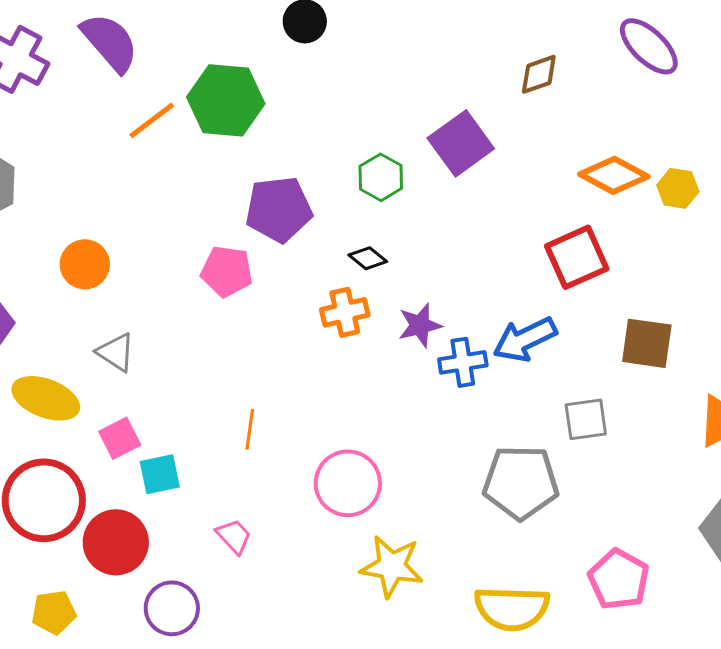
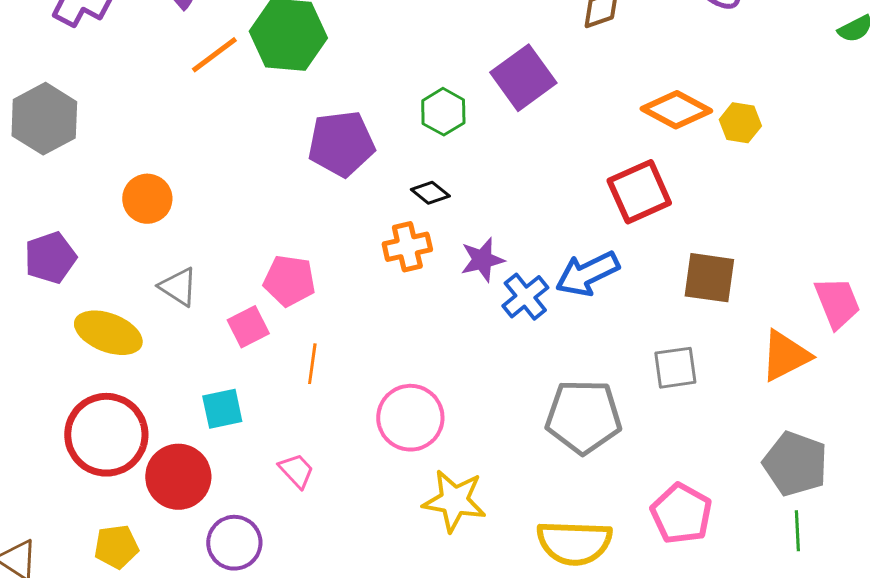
pink pentagon: (227, 271) -> (289, 281), moved
blue cross: (463, 362) -> (525, 297), turned -30
gray square: (586, 419) -> (675, 368), moved
pink square: (120, 438) -> (248, 327), moved

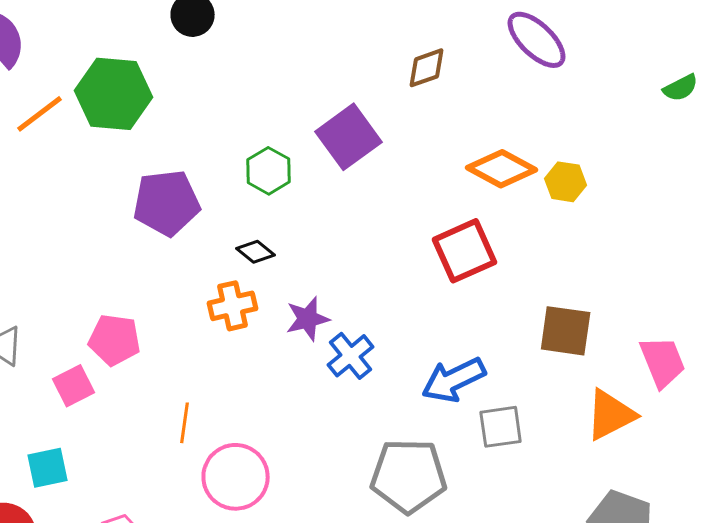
blue arrow: (587, 274) -> (454, 380), moved
brown square: (709, 278) -> (566, 331), moved
orange line: (312, 364) -> (185, 423), moved

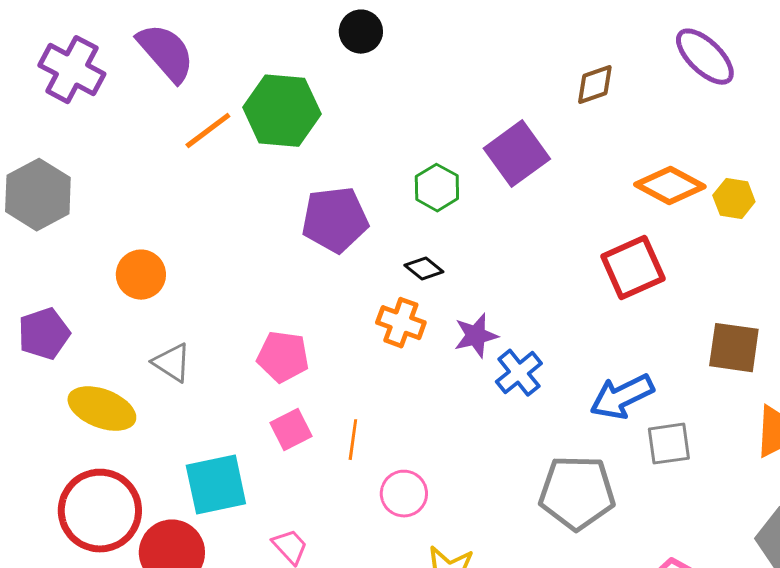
orange cross: (233, 306) -> (401, 323), turned 33
pink square: (74, 386) -> (291, 430), moved
cyan square: (48, 468) -> (216, 485), size x1.5
pink circle: (236, 477) -> (404, 494), size x0.7

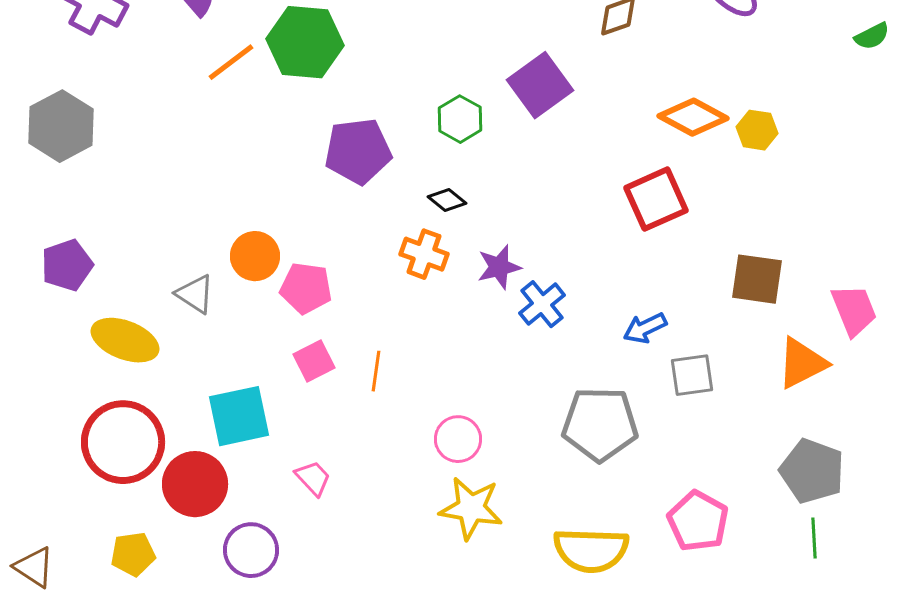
orange circle: (141, 275) -> (255, 256), moved
blue arrow: (622, 397) -> (645, 328), size x0.7
pink circle: (404, 494) -> (458, 439), moved

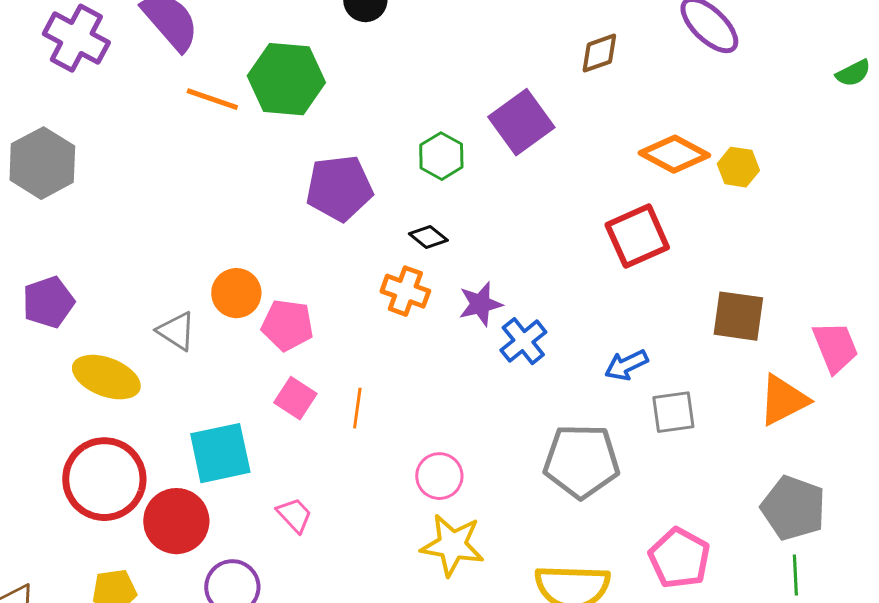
orange line: (231, 62) -> (212, 99), turned 56
pink square: (314, 361) -> (295, 398), turned -30

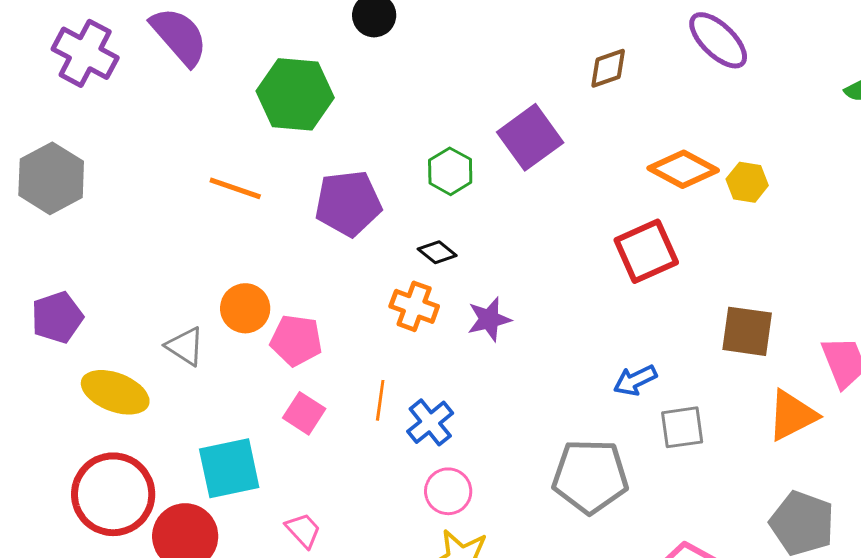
orange line: (212, 99) -> (235, 188), moved
blue cross: (523, 341) -> (430, 422), moved
orange line: (357, 408) -> (380, 400), moved

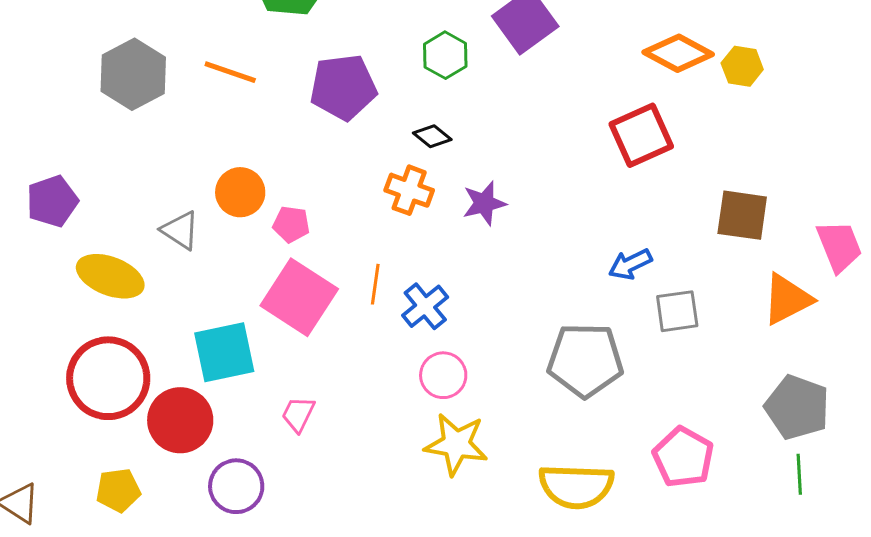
gray hexagon: (51, 178) -> (133, 74), moved
pink pentagon: (296, 340) -> (291, 224), size x0.7
pink square: (304, 413) -> (299, 297), size x1.8
pink trapezoid: (303, 530) -> (298, 414), turned -111

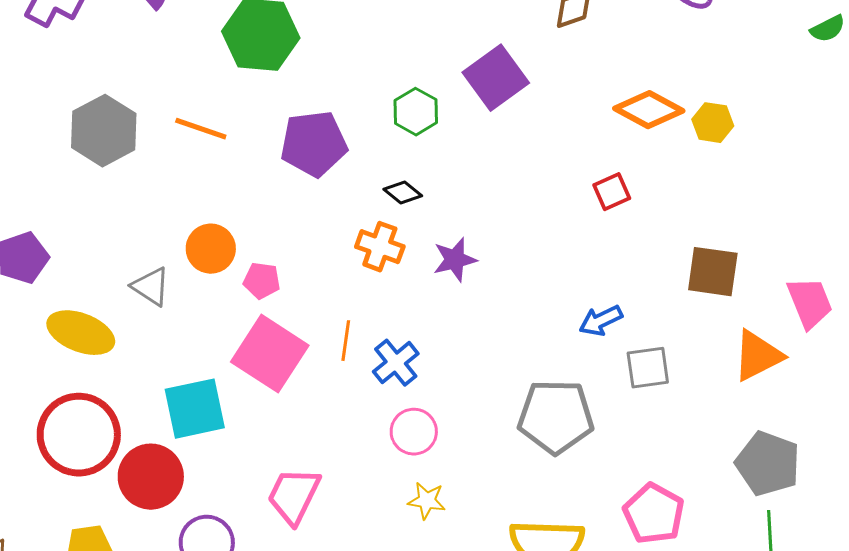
red square: (641, 135) -> (612, 192), size x0.6
pink trapezoid: (298, 414) -> (294, 496), moved, size x1.6
yellow star: (456, 444) -> (427, 501), size x0.6

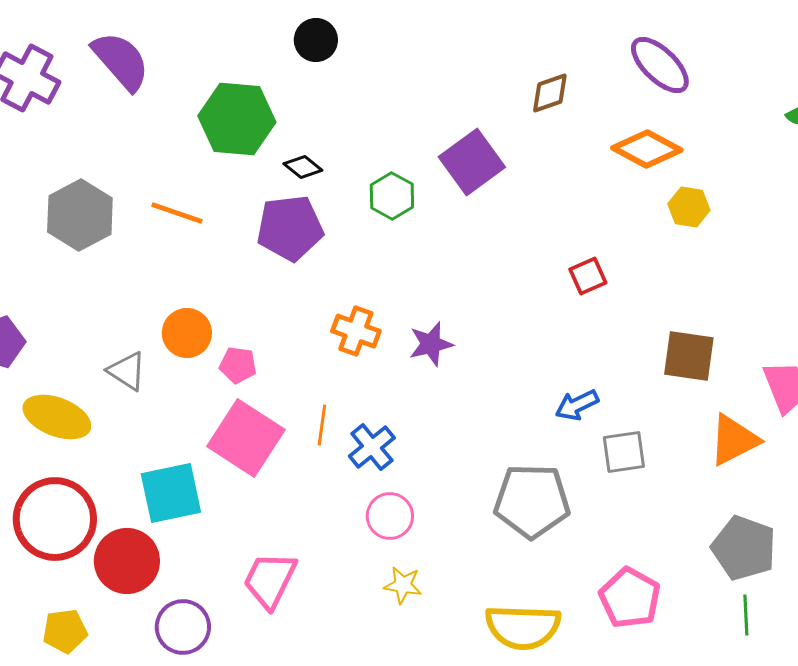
orange diamond: (649, 110) -> (647, 149), moved
black diamond: (403, 193) -> (303, 167), moved

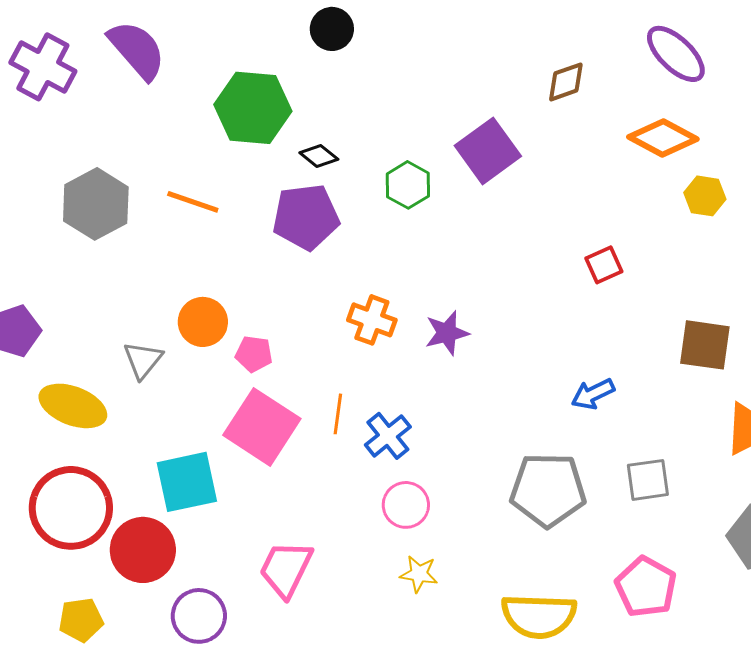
gray triangle: (127, 371) -> (143, 360), turned 36
gray square: (624, 452) -> (648, 480), moved

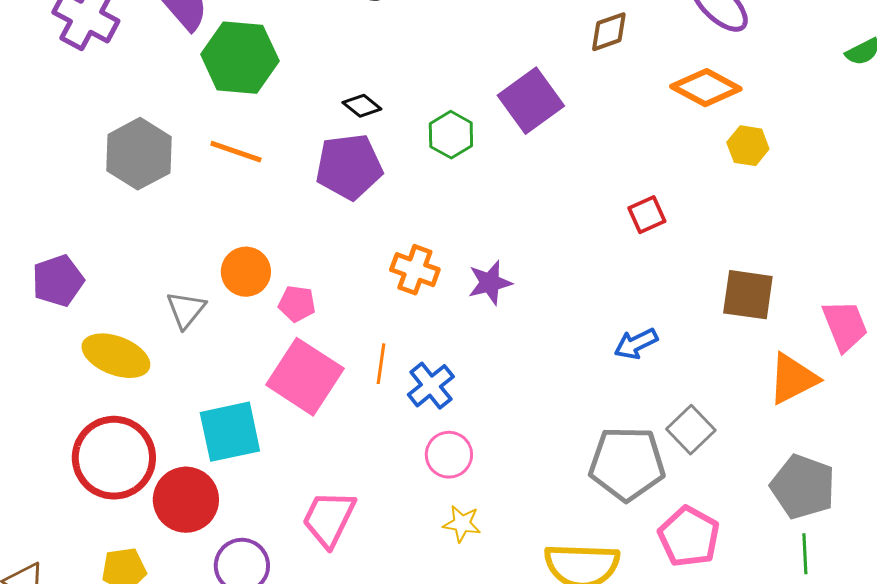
green hexagon: (253, 108) -> (240, 58), moved
gray square: (648, 480) -> (691, 430), turned -36
gray pentagon: (548, 490) -> (627, 464), moved

